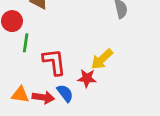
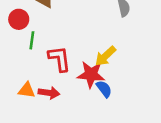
red star: (87, 78) -> (91, 74), size x1.5
blue semicircle: (65, 93) -> (104, 89), moved

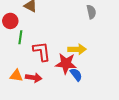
yellow arrow: (105, 56) -> (77, 49), turned -138

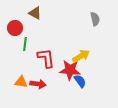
yellow arrow: (77, 49) -> (81, 56), turned -30

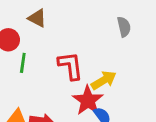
red L-shape: (46, 58) -> (70, 66), moved
red star: (70, 70) -> (88, 100), turned 30

